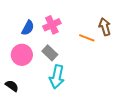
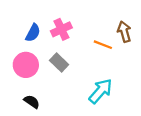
cyan arrow: (57, 77) -> (101, 91), moved, turned -150
black semicircle: (12, 86) -> (32, 102), moved

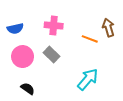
pink cross: (61, 29) -> (54, 25), turned 30
blue semicircle: (33, 33) -> (15, 29), moved, turned 49

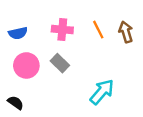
orange line: (90, 39) -> (98, 30), moved, turned 42
black semicircle: (28, 89) -> (16, 103), moved

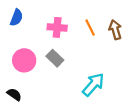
blue semicircle: (18, 33) -> (16, 18), moved, turned -56

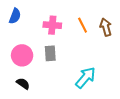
gray rectangle: (55, 58) -> (50, 53), turned 42
black semicircle: (14, 94) -> (23, 84), moved

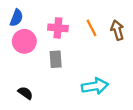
pink circle: (22, 55) -> (24, 41), moved
cyan arrow: (86, 78) -> (95, 86), turned 40

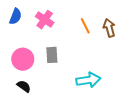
pink cross: (58, 28) -> (45, 20), moved, turned 30
pink circle: (24, 41) -> (23, 59), moved

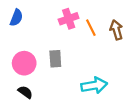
pink cross: (45, 20) -> (69, 19), moved, turned 36

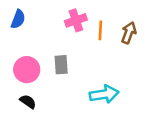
orange line: (91, 28) -> (100, 30), turned 30
brown arrow: (116, 30) -> (129, 33), turned 36

